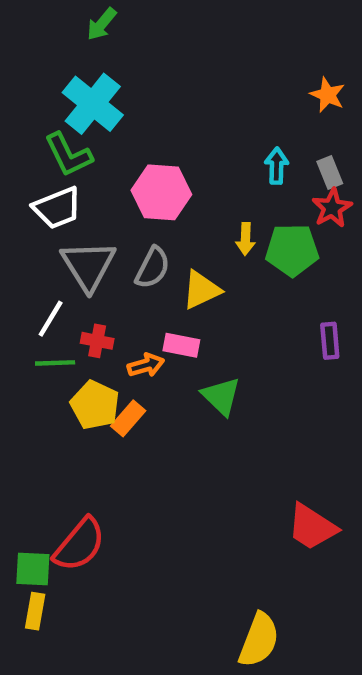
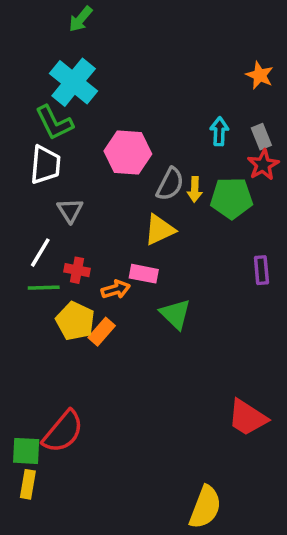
white trapezoid: (57, 208) -> (45, 165), turned -63
gray triangle: (88, 265) -> (70, 210), size x0.6
gray semicircle: (153, 268) -> (170, 184), moved

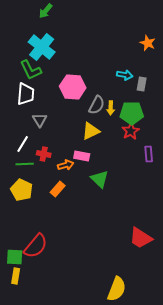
cyan arrow: (219, 131) -> (125, 75), turned 98
gray rectangle: (261, 137) -> (142, 84), moved, turned 32
red star: (263, 165) -> (131, 131), moved
yellow pentagon: (75, 321) -> (22, 190), moved

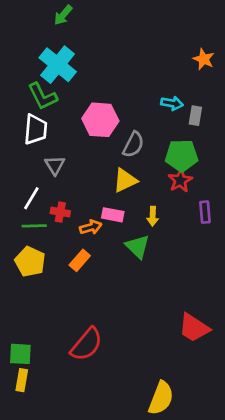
yellow arrow: (111, 108) -> (153, 216), moved
red semicircle: (36, 246) -> (87, 344), moved

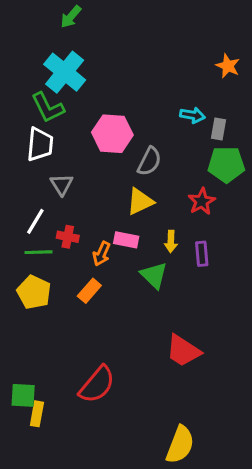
green pentagon: (182, 156) -> (226, 164), moved
purple rectangle: (205, 212) -> (202, 254), moved
orange arrow: (91, 227) -> (102, 254), turned 130
red trapezoid: (194, 328) -> (183, 351), moved
yellow rectangle: (22, 380) -> (37, 414), moved

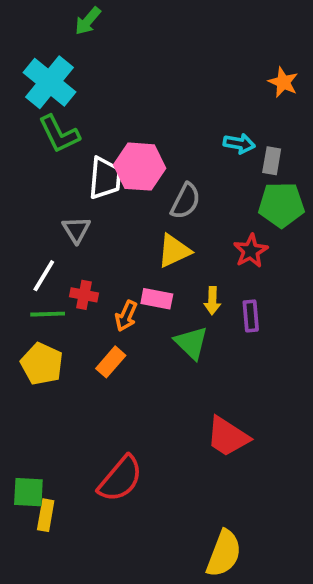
cyan cross: (65, 72) -> (50, 82), moved
white trapezoid: (40, 144) -> (105, 178), moved

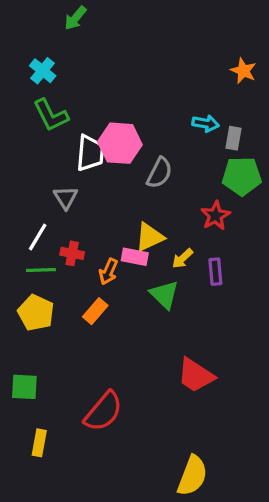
cyan cross: (50, 82) -> (43, 71), size x0.6
yellow triangle: (174, 251) -> (150, 237), moved
yellow arrow: (212, 301) -> (182, 258), turned 45
green square: (28, 492) -> (24, 387), moved

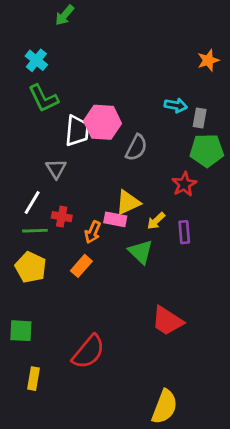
orange star: (243, 71) -> (208, 60), turned 30

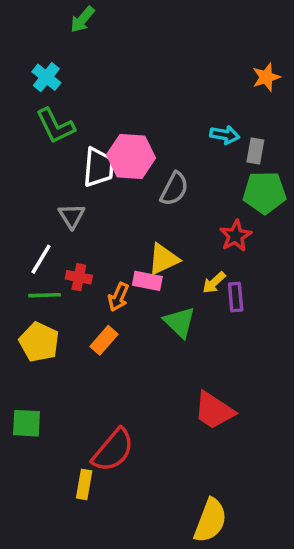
yellow arrow: (156, 221) -> (214, 283), moved
yellow rectangle: (34, 379) -> (84, 484), moved

